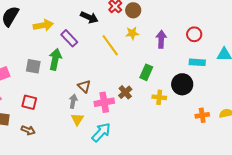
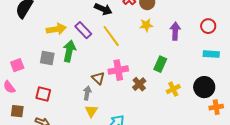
yellow arrow: (43, 25) -> (56, 29), moved
yellow line: (110, 45) -> (111, 36), moved
black circle: (182, 84) -> (204, 87), moved
yellow cross: (159, 97) -> (173, 89), turned -32
pink cross: (104, 102) -> (118, 70), moved

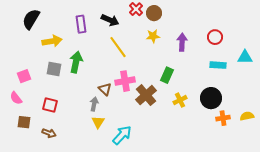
yellow arrow: (56, 29) -> (52, 41), moved
purple rectangle: (83, 30) -> (81, 24), moved, turned 36
brown cross: (139, 84) -> (146, 95), size x1.5

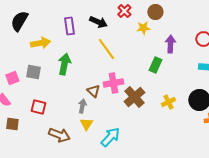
brown circle: (154, 13) -> (155, 12), moved
yellow star: (153, 36) -> (143, 28), moved
gray square: (54, 69) -> (33, 72), moved
green rectangle: (167, 75) -> (155, 65), moved
brown arrow: (49, 133) -> (59, 135), moved, size x1.5

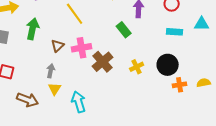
green rectangle: (155, 65) -> (124, 30), turned -63
brown triangle: (93, 91) -> (58, 46), moved, turned 32
cyan arrow: (110, 137) -> (79, 102), turned -60

